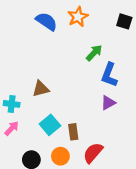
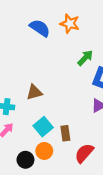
orange star: (78, 17) -> (70, 24), turned -30
orange circle: (60, 156) -> (44, 151), moved

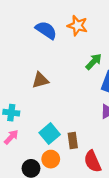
brown triangle: (34, 92) -> (40, 80), moved
red semicircle: (84, 153) -> (93, 161), turned -65

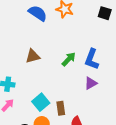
green arrow: (94, 62) -> (69, 59), moved

